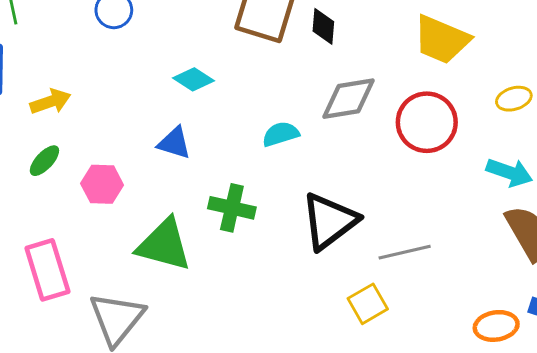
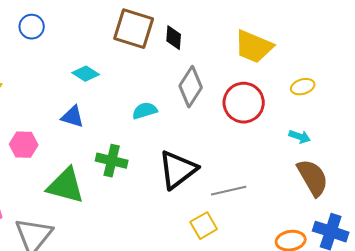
gray diamond: (349, 99) -> (191, 87), turned -48
cyan arrow: (509, 172) -> (300, 137), size x0.7

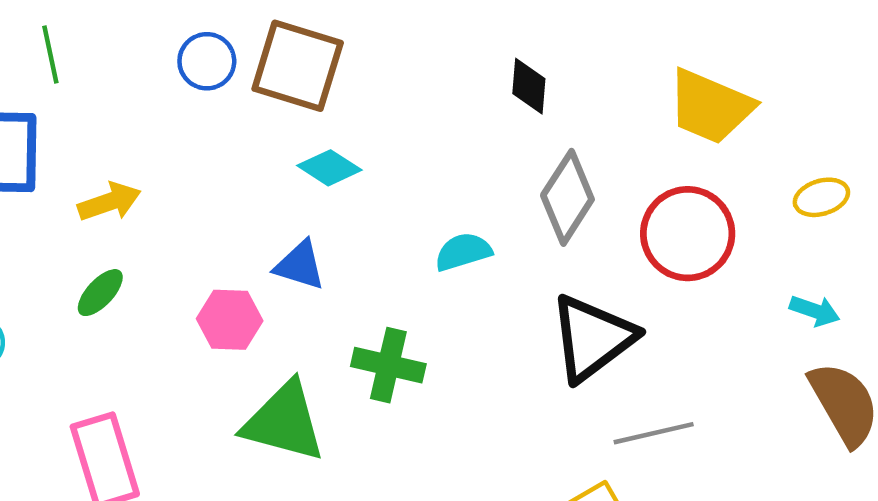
brown square: (134, 29) -> (298, 66), moved
pink hexagon: (24, 145) -> (230, 320), moved
black triangle: (178, 170) -> (592, 338), moved

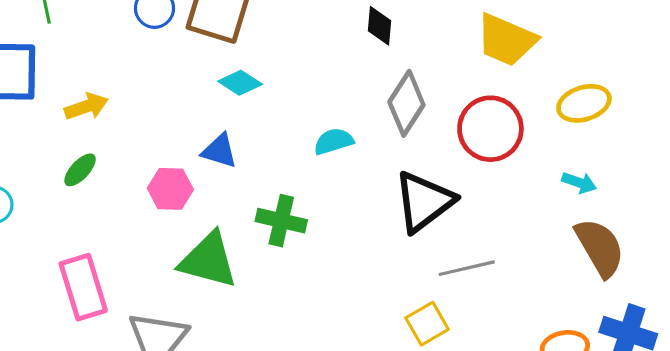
yellow ellipse: (821, 197) -> (584, 103), size x1.4

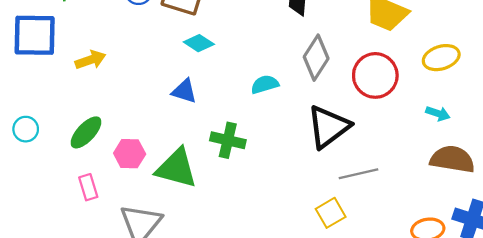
green ellipse: (80, 170) -> (86, 132), moved, size x1.4
pink hexagon: (170, 189) -> (130, 154), moved
brown semicircle: (600, 248) -> (452, 159), turned -51
pink rectangle: (83, 287) -> (88, 187), size x0.6

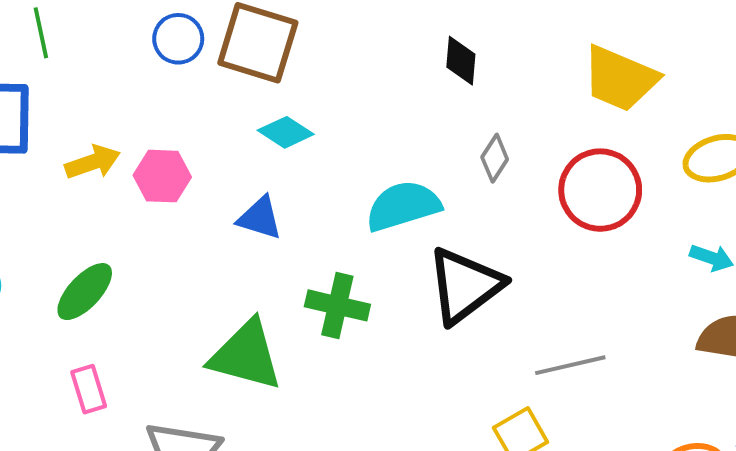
gray diamond: (316, 58) -> (495, 158), size x0.6
cyan semicircle: (265, 84) -> (403, 206), size x1.5
black triangle: (328, 127) -> (465, 286), moved
pink hexagon: (130, 154) -> (162, 176), moved

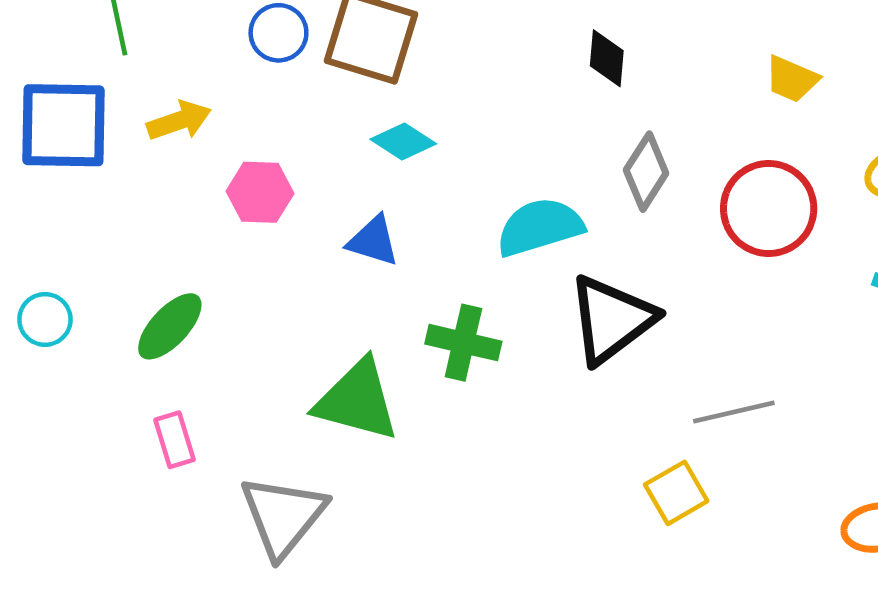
yellow trapezoid: (620, 79) -> (792, 79), size x0.6
gray diamond: (495, 158) -> (646, 172), size x1.4
yellow arrow: (93, 162) -> (179, 121), moved

